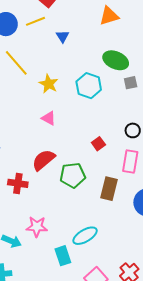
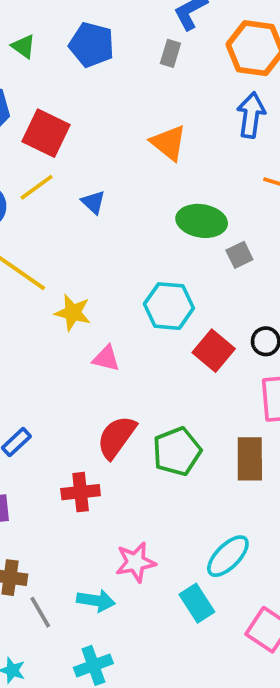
orange triangle: (109, 16) -> (169, 143), turned -50
yellow star: (49, 84) -> (73, 313), moved
cyan hexagon: (89, 86) -> (169, 306), moved
red square: (98, 144) -> (214, 351), moved, size x1.5

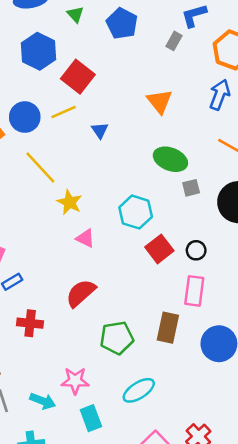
green pentagon: (177, 451) -> (117, 338), moved
red cross: (81, 492) -> (30, 323), moved
cyan rectangle: (197, 603) -> (91, 418), moved

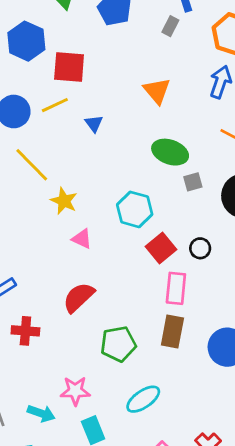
red square: (78, 77) -> (69, 67), turned -32
pink rectangle: (194, 291) -> (176, 288), moved

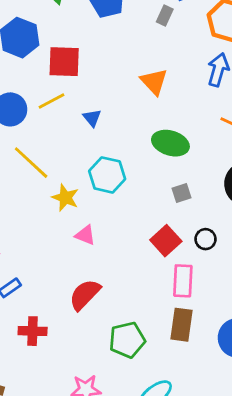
gray square: (193, 182) -> (182, 193), moved
cyan hexagon: (135, 209) -> (107, 175), moved

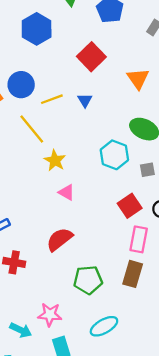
red square: (64, 62) -> (91, 57), moved, turned 36
yellow line: (52, 101) -> (52, 99), moved
cyan hexagon: (107, 175) -> (114, 155), moved

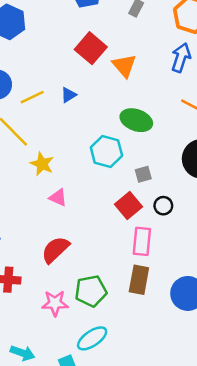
red square: (91, 57) -> (91, 48), moved
blue triangle: (85, 100) -> (68, 95), turned 35
gray square: (147, 170) -> (143, 174), moved
pink star: (50, 315) -> (55, 303), moved
cyan ellipse: (104, 326) -> (92, 338), moved

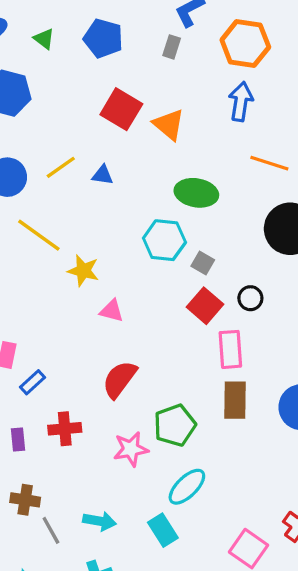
blue triangle: (68, 95) -> (103, 175), turned 49
yellow line: (32, 97) -> (61, 167), moved
gray square: (143, 174) -> (203, 263), moved, turned -35

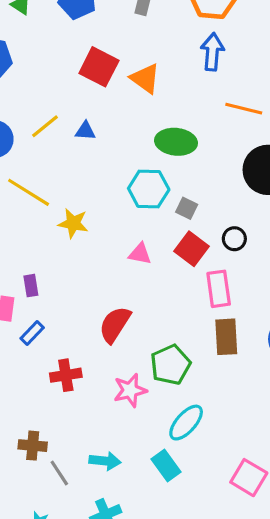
pink triangle: (112, 311) -> (140, 254), moved
purple rectangle: (18, 440) -> (31, 286), moved

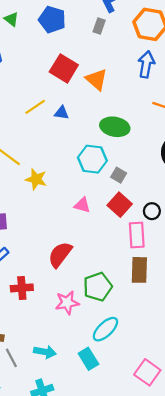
yellow line: (45, 126) -> (35, 107), moved
blue triangle: (85, 131) -> (62, 113), moved
black circle: (234, 239) -> (152, 211), moved

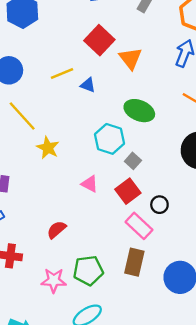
pink rectangle: (137, 235) -> (139, 226), turned -55
red semicircle: (60, 254) -> (56, 230), size x0.7

